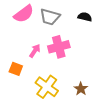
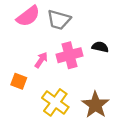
black semicircle: (85, 17) -> (100, 47), moved
brown star: (81, 89) -> (95, 105), size x1.6

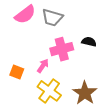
pink arrow: (41, 60) -> (43, 66), moved

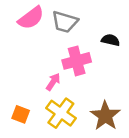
black semicircle: (89, 42) -> (111, 40), moved
orange square: (17, 72) -> (21, 114), moved

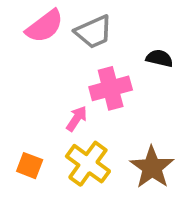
gray trapezoid: (65, 22) -> (94, 32), turned -40

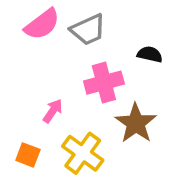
pink arrow: (77, 118) -> (53, 111), moved
brown star: (152, 167) -> (136, 123), moved

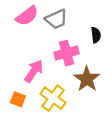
black semicircle: (150, 54) -> (96, 35), turned 70
pink arrow: (53, 111) -> (34, 71), size x1.5

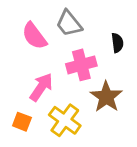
pink semicircle: (27, 16) -> (34, 36), moved, turned 90
gray trapezoid: (56, 19) -> (69, 23), turned 75

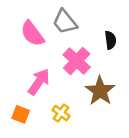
pink cross: (81, 65) -> (77, 61), turned -32
yellow cross: (65, 120) -> (61, 113), size x0.6

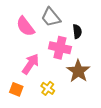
black semicircle: (110, 40) -> (77, 31), moved
pink cross: (77, 61) -> (60, 48), turned -30

